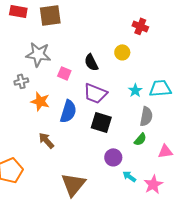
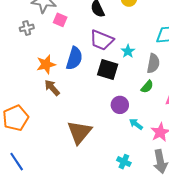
pink square: (64, 73) -> (60, 20), moved
cyan star: (135, 90) -> (128, 51), moved
orange star: (40, 101) -> (46, 64), moved, turned -30

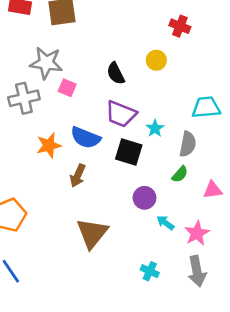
gray cross: (27, 28) -> (24, 98), size x1.6
blue semicircle: (74, 58) -> (86, 138), turned 95
brown arrow: (52, 88) -> (78, 176), moved, turned -114

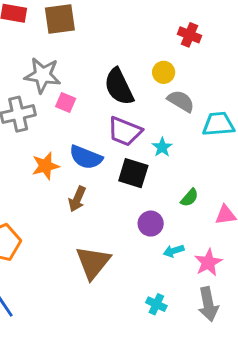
black semicircle: (116, 73) -> (119, 87), size x1.5
gray semicircle: (188, 144) -> (181, 101), moved, turned -70
cyan arrow: (165, 223) -> (174, 251), turned -54

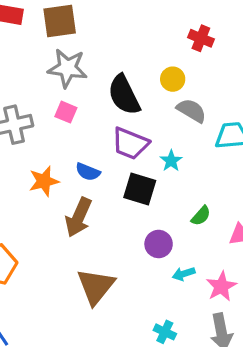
gray star: (43, 75) -> (67, 68), moved
blue semicircle: (86, 157) -> (88, 172), size x0.7
brown arrow: (77, 199) -> (78, 217), size x1.4

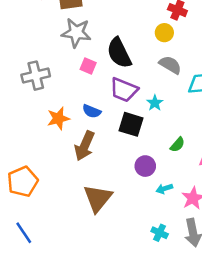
yellow circle: (173, 79) -> (164, 33), moved
pink square: (66, 112) -> (88, 66), moved
cyan cross: (165, 332) -> (160, 233), moved

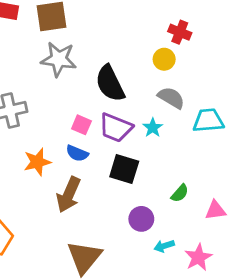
pink square: (88, 66) -> (81, 125), moved
cyan star: (155, 103) -> (153, 128), moved

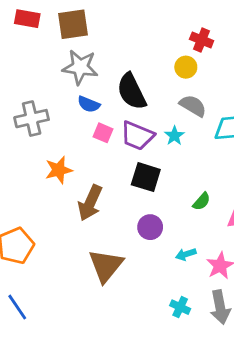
blue semicircle: (77, 153) -> (89, 104), moved
purple circle: (141, 219) -> (150, 227), moved

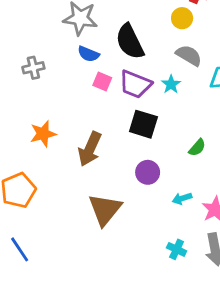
gray cross: (32, 119) -> (33, 68), size x0.7
orange star: (59, 170) -> (43, 134), moved

